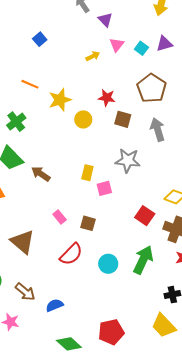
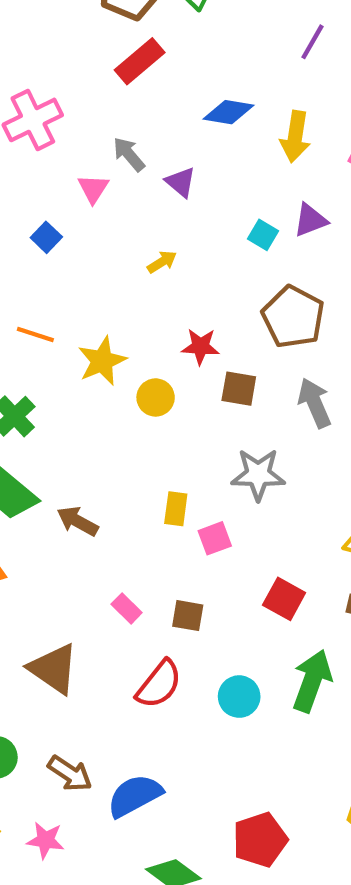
pink triangle: (117, 45) -> (93, 189), moved
red square: (145, 216) -> (284, 599), moved
blue semicircle: (54, 305) -> (135, 796), size x1.5

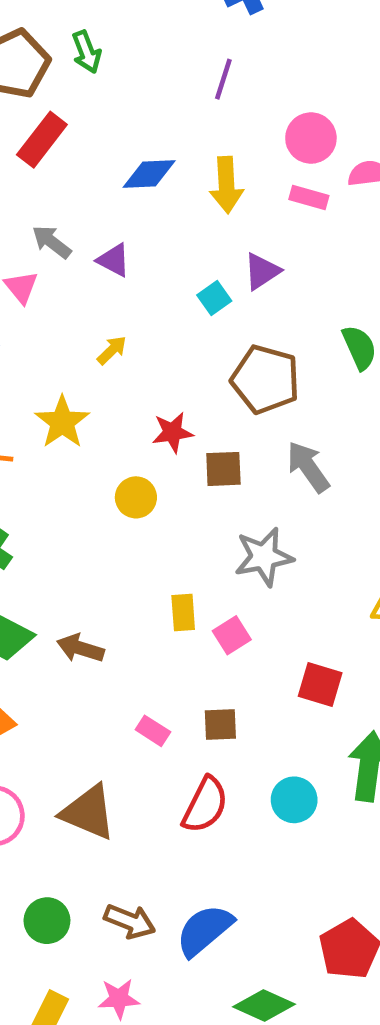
cyan square: (263, 235) -> (214, 298), turned 36
yellow star: (102, 361) -> (62, 422), moved

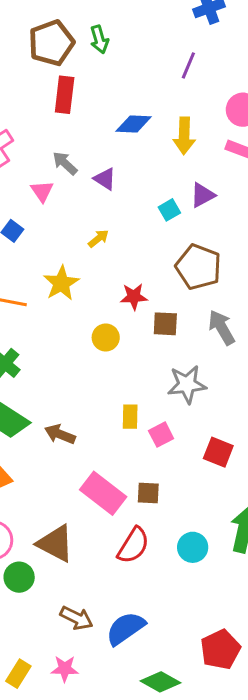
red rectangle: (42, 140) -> (65, 95), turned -36
red square: (320, 685) -> (218, 452), moved
pink rectangle: (153, 731) -> (103, 493), size x2.0
green circle: (47, 921) -> (19, 577), moved

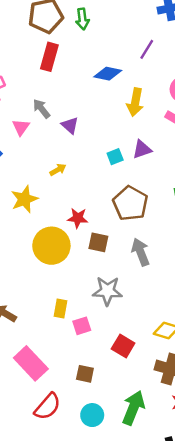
blue diamond: (134, 124) -> (108, 74), moved
yellow circle: (106, 338) -> (51, 246), size x1.8
brown square: (148, 493) -> (85, 374), moved

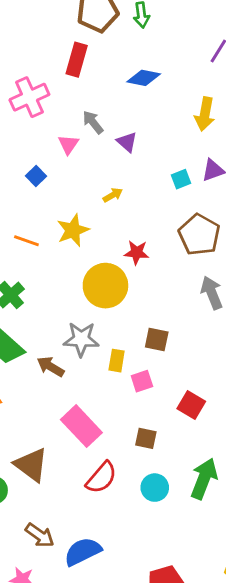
red rectangle: (49, 57) -> (77, 60), moved
blue diamond: (108, 74) -> (144, 78), moved
brown square: (98, 242) -> (157, 340), moved
gray star: (107, 291) -> (81, 339), moved

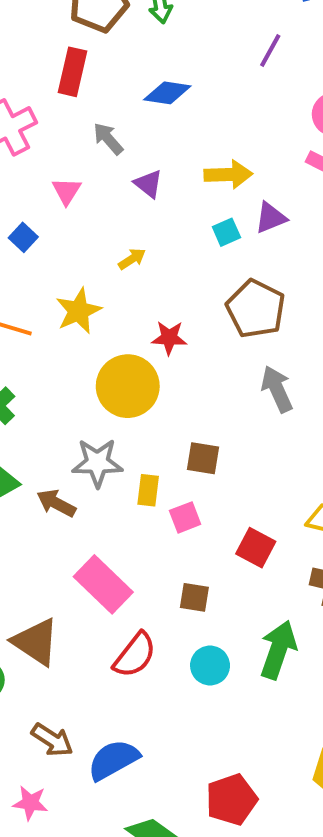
yellow arrow: (205, 114) -> (228, 174), moved, turned -100
gray arrow: (93, 122) -> (108, 139), moved

